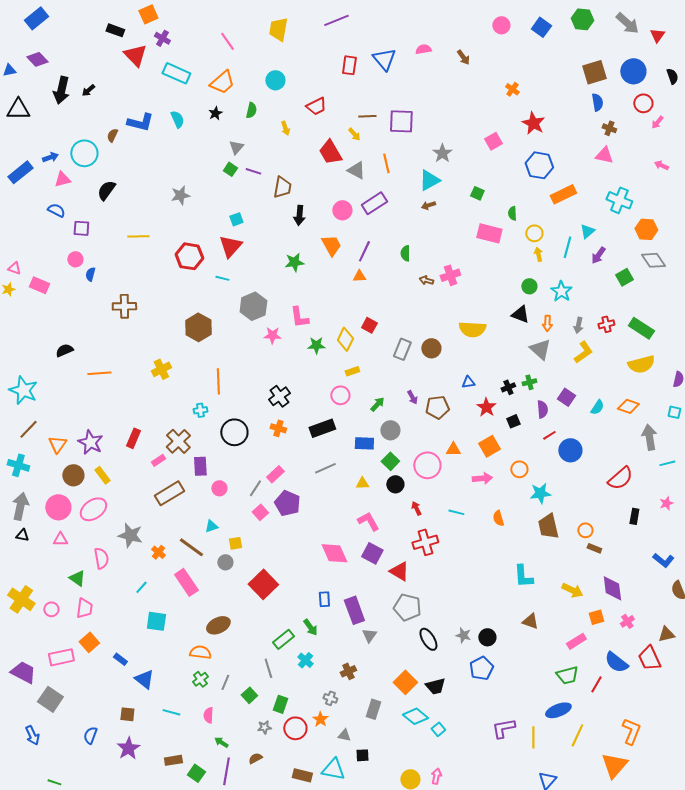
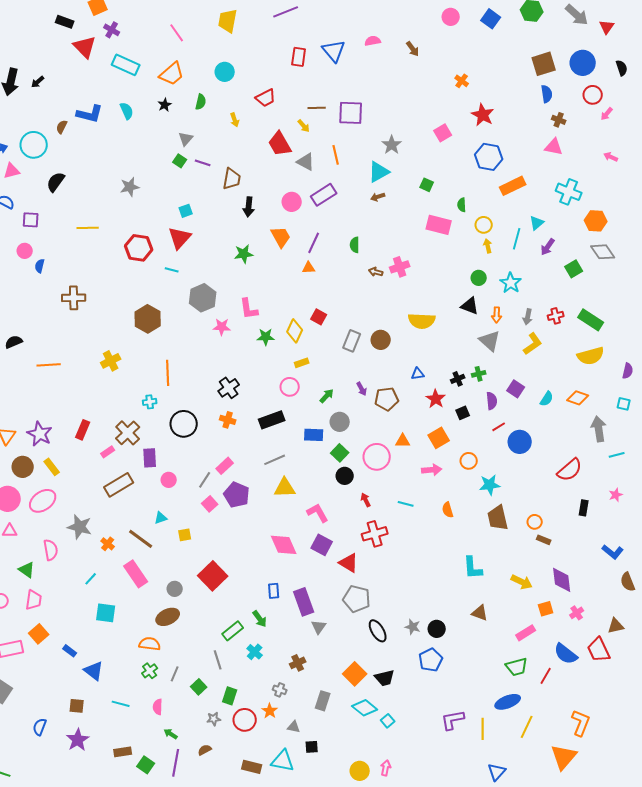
yellow triangle: (362, 483) -> (285, 488), moved, size x1.6
gray circle: (225, 562) -> (175, 589), moved

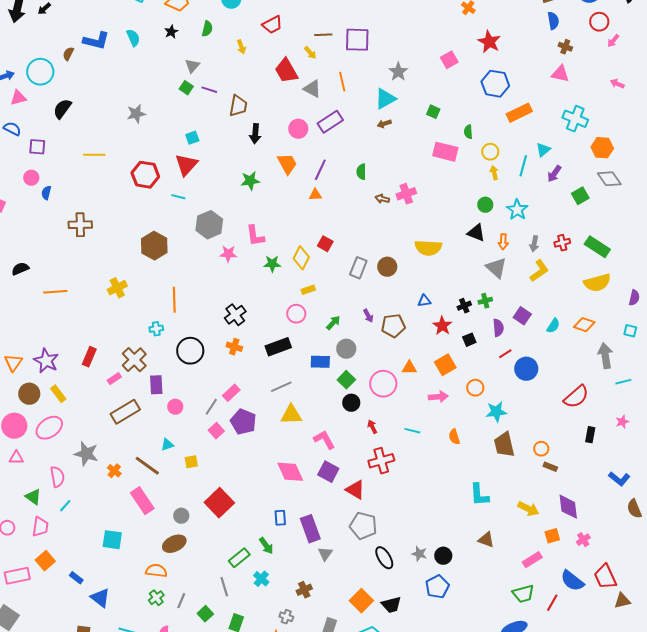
cyan line: (91, 579) -> (65, 506), moved
brown triangle: (616, 626) -> (622, 601), moved

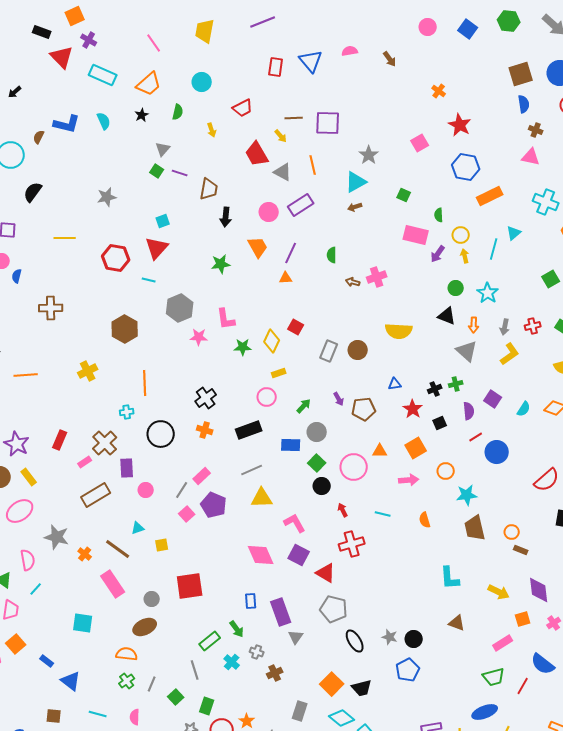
purple arrow: (554, 174) -> (438, 254), moved
red square: (219, 503) -> (190, 586), turned 36
gray cross: (286, 617) -> (257, 652), moved

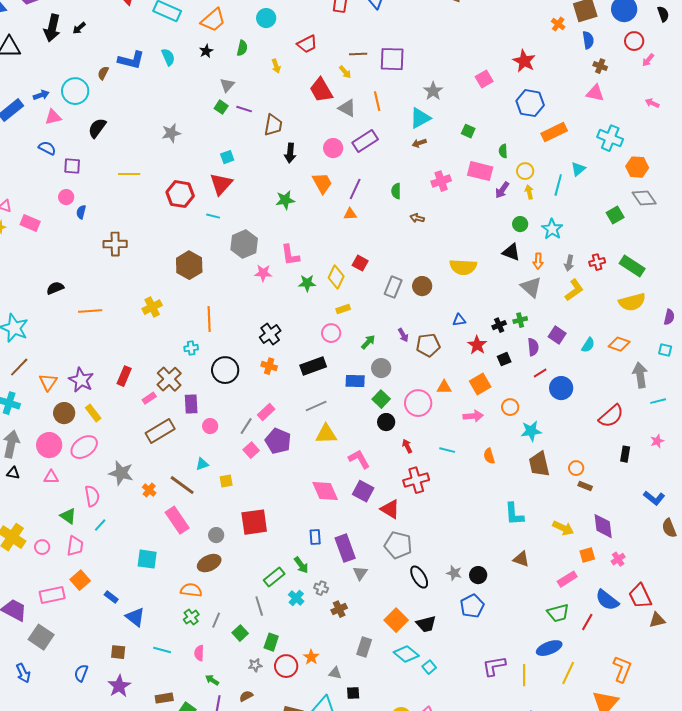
orange cross: (439, 91) -> (558, 24), moved
pink cross: (377, 277) -> (441, 181), moved

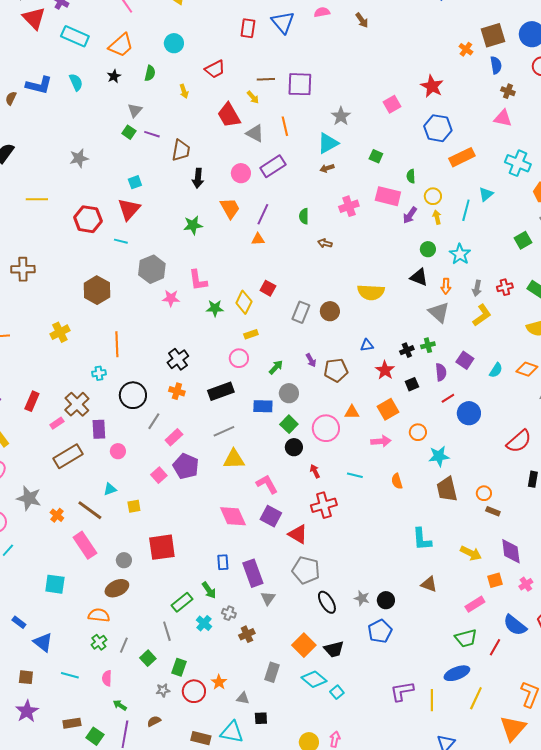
gray line: (246, 426) -> (154, 421), moved

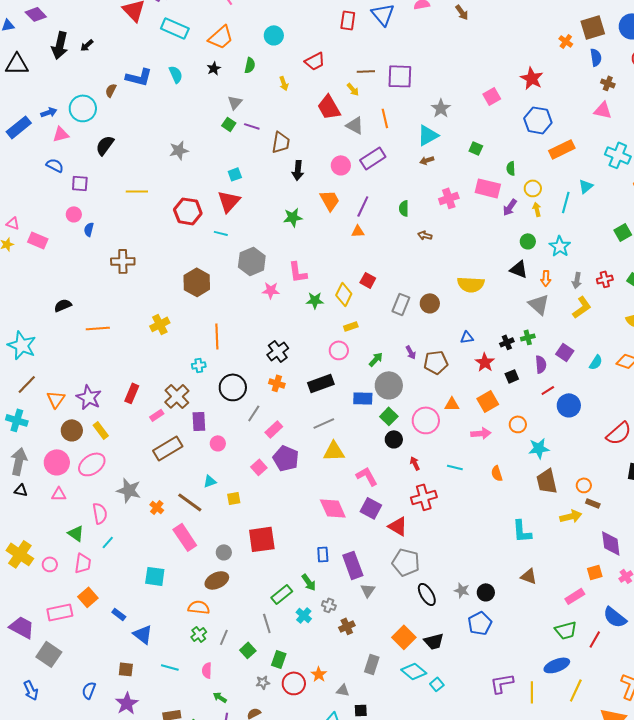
gray circle: (289, 393) -> (389, 385), size x1.4
yellow arrow: (471, 553) -> (571, 516), moved, turned -40

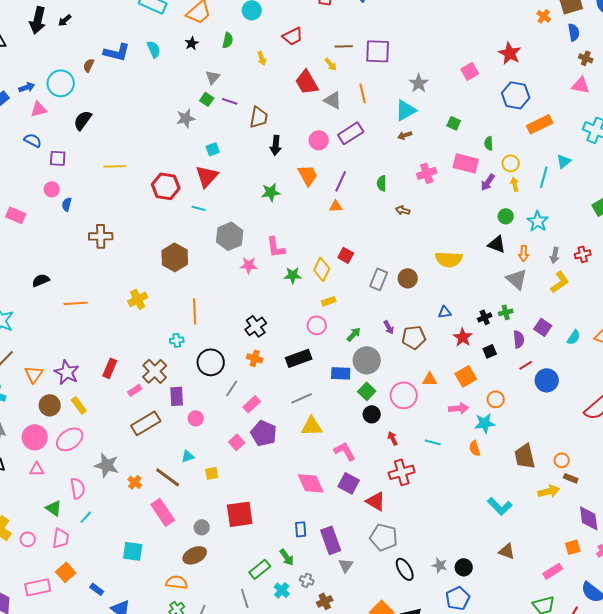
gray star: (179, 150) -> (186, 118), moved
cyan star: (539, 448) -> (485, 423), moved
cyan L-shape: (522, 531) -> (500, 506), turned -40

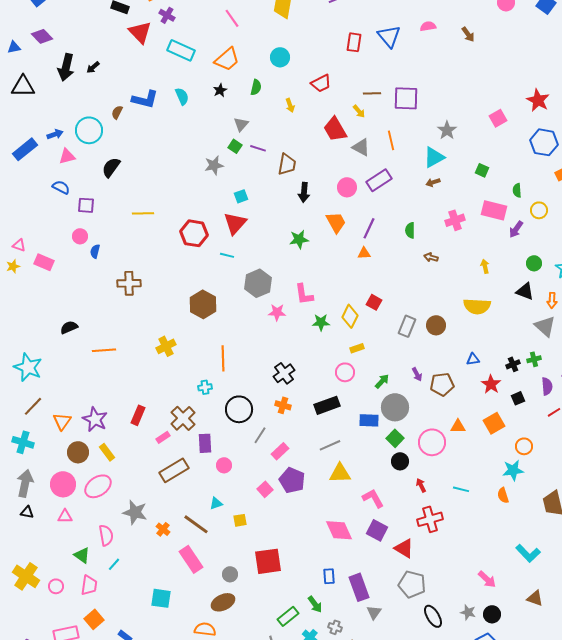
yellow arrow: (515, 184) -> (485, 266), moved
pink arrow: (459, 408) -> (487, 579), moved, turned 48

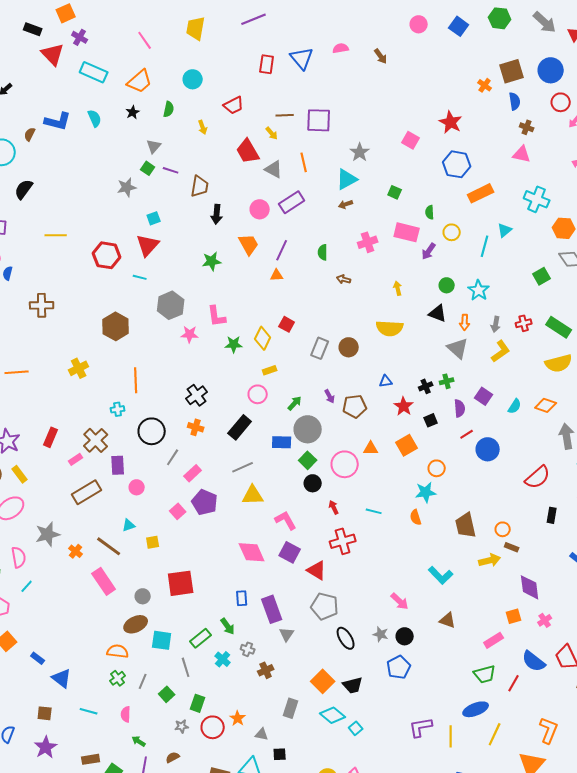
pink square: (498, 118) -> (411, 140), turned -30
black rectangle: (327, 405) -> (240, 427), turned -30
gray star: (135, 512) -> (48, 534), turned -30
cyan square: (161, 598) -> (162, 640), moved

